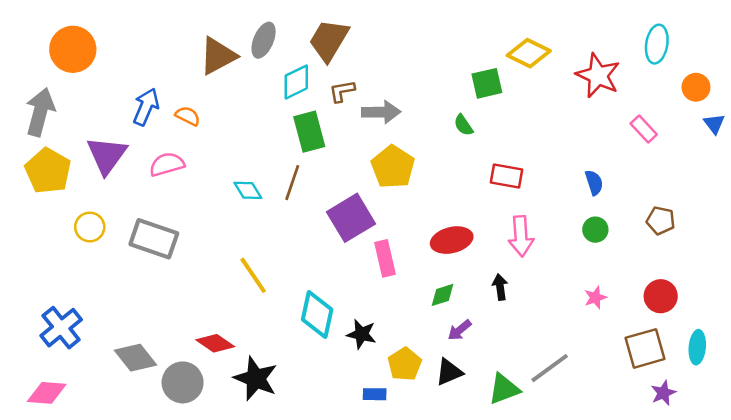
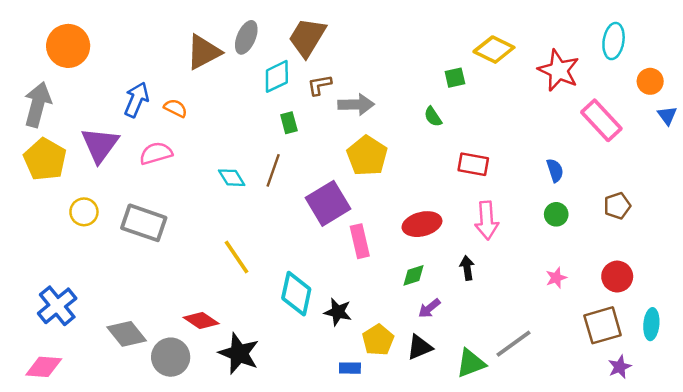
green square: (487, 83) -> (455, 78), size x0.7
pink rectangle: (644, 129) -> (601, 120), size x1.6
green rectangle: (309, 132) -> (289, 123), size x0.6
brown pentagon: (661, 220) -> (617, 206), turned -30

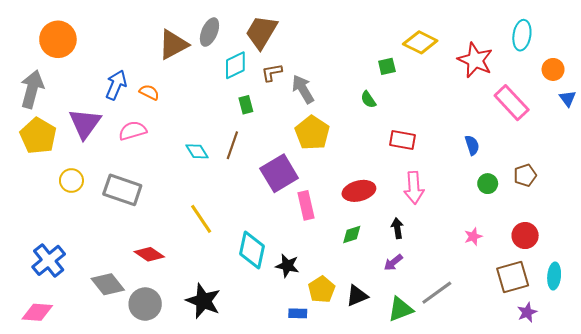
gray arrow: (356, 104) -> (303, 89), turned -120
green circle: (556, 214) -> (488, 184), moved
purple arrow: (429, 308) -> (393, 262), moved
red diamond: (201, 320) -> (149, 254), moved

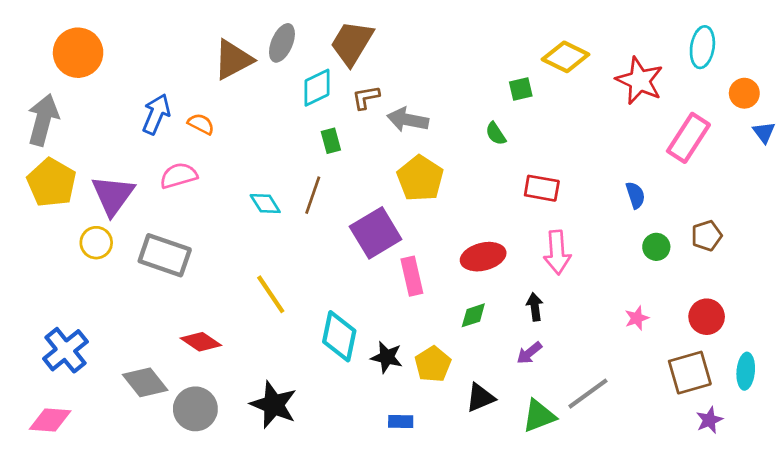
gray arrow: (303, 89) -> (408, 120), turned -48
pink rectangle: (512, 103) -> (688, 138), turned 76
purple triangle: (85, 123) -> (113, 195), moved
yellow pentagon: (322, 289) -> (433, 364), moved

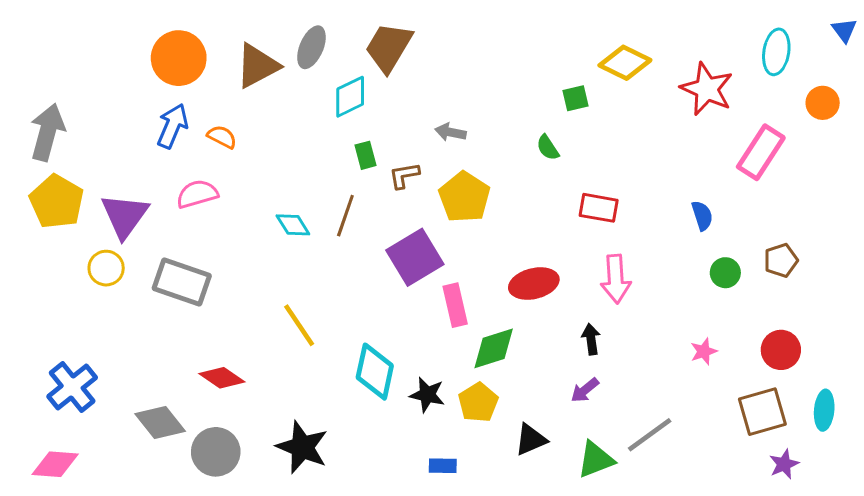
orange circle: (78, 53) -> (179, 58), moved
brown L-shape: (366, 97) -> (404, 175), moved
gray arrow: (408, 120) -> (450, 132), size x0.7
blue triangle: (764, 132) -> (844, 30), moved
green diamond: (473, 315) -> (494, 348), moved, size x1.5

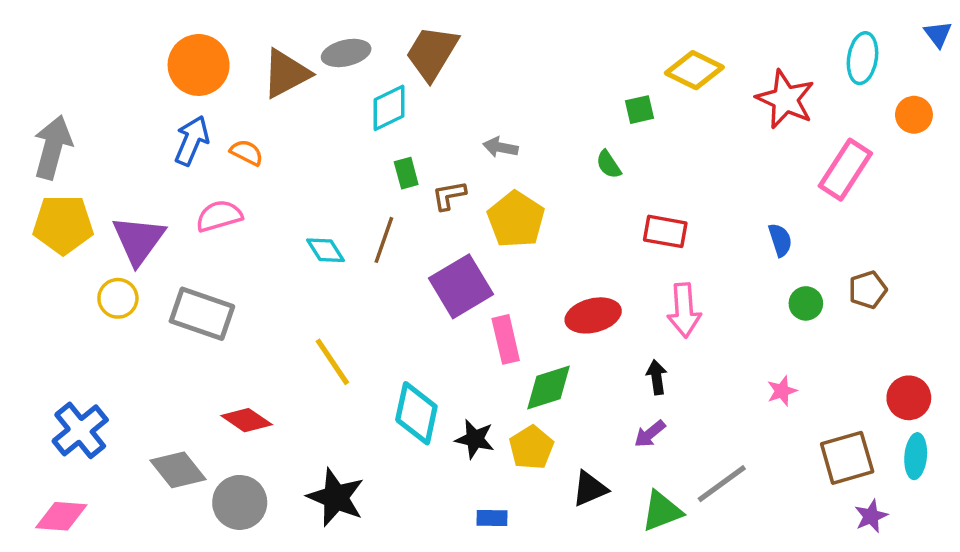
gray ellipse: (311, 47) -> (346, 53), turned 54
yellow pentagon: (57, 202) -> (63, 225), turned -30
red circle: (781, 350) -> (909, 398), moved

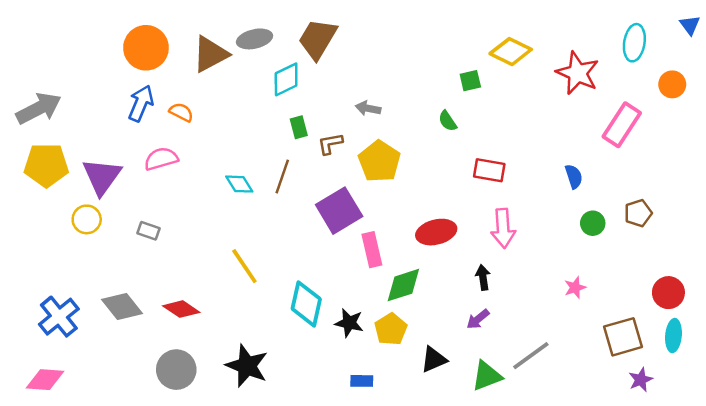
gray arrow: (53, 147) -> (39, 108), turned 48
gray rectangle: (202, 314) -> (148, 231), size x0.5
gray diamond: (178, 470) -> (122, 306), moved

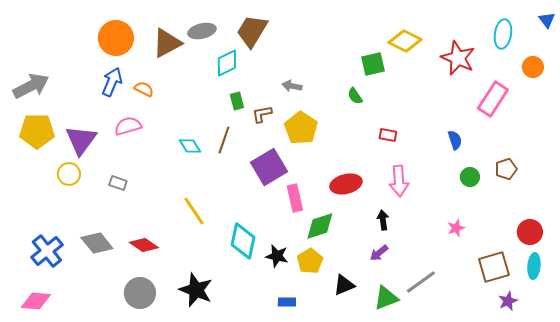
green square: (470, 81) -> (373, 64), size x1.4
red rectangle: (489, 170) -> (388, 135), size x0.7

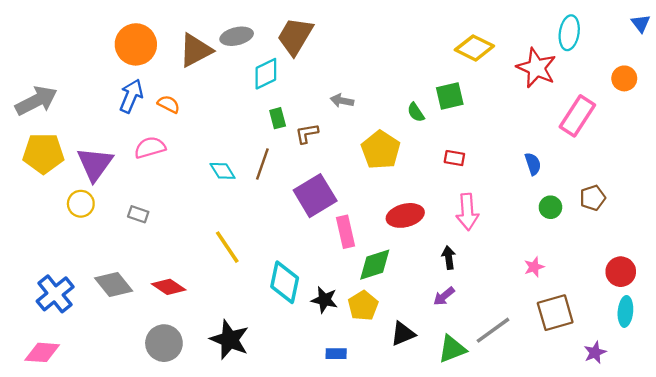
cyan ellipse: (503, 34) -> (569, 33), moved
green square: (373, 64) -> (450, 96), moved
yellow pentagon: (301, 128) -> (381, 150), moved
brown square: (494, 267) -> (555, 313), moved

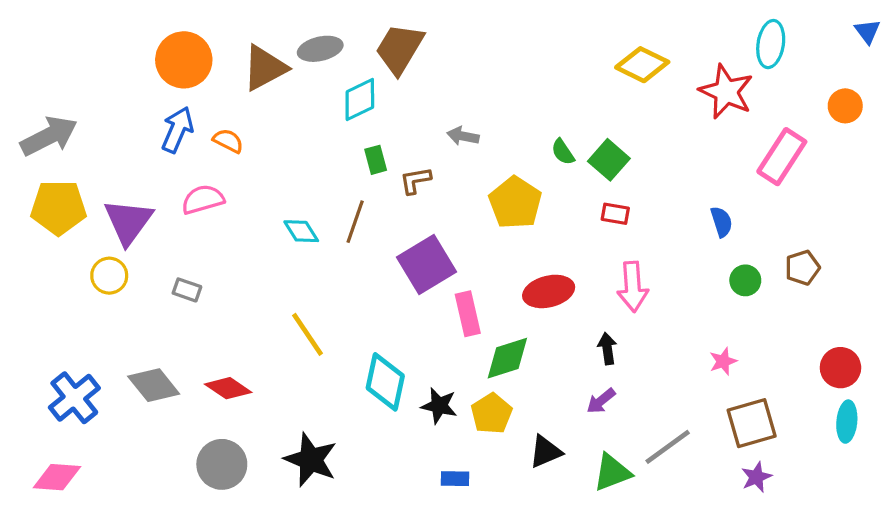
green square: (450, 96) -> (609, 160), moved, turned -36
purple star: (595, 352) -> (756, 477), moved

